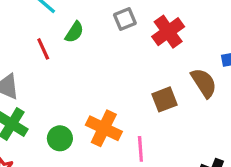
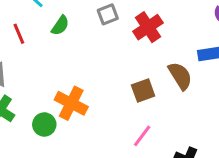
red line: (43, 49) -> (19, 34), moved
orange cross: (104, 128) -> (71, 103), moved
pink line: (140, 149) -> (142, 136), moved, turned 40

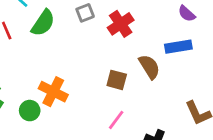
green semicircle: (60, 25) -> (43, 23), size x1.5
brown square: (143, 90) -> (117, 80), turned 35

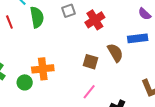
green semicircle: (43, 23) -> (37, 17), turned -45
orange cross: (53, 92) -> (43, 69), turned -35

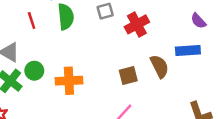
brown square: (91, 62) -> (128, 76), turned -35
green circle: (25, 82) -> (34, 71), moved

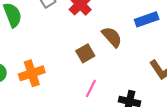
blue rectangle: (188, 50) -> (147, 19), moved

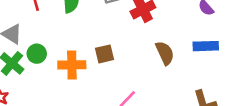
brown square: (85, 53) -> (104, 54), moved

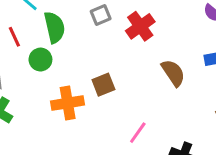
green circle: (37, 54) -> (40, 60), moved

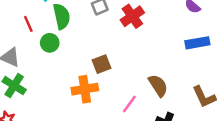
brown semicircle: (173, 73) -> (158, 85), moved
orange cross: (68, 103) -> (85, 89), moved

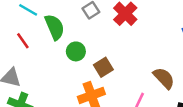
green circle: (50, 43) -> (76, 51), moved

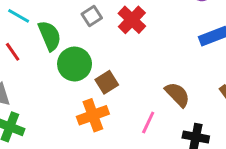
green circle: (76, 51) -> (75, 64), size x1.5

